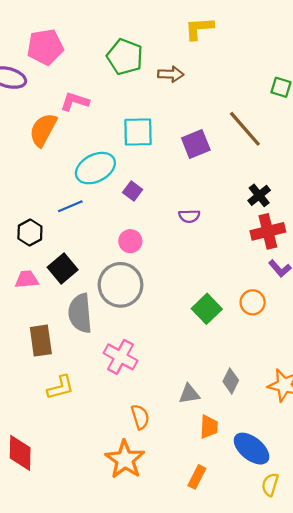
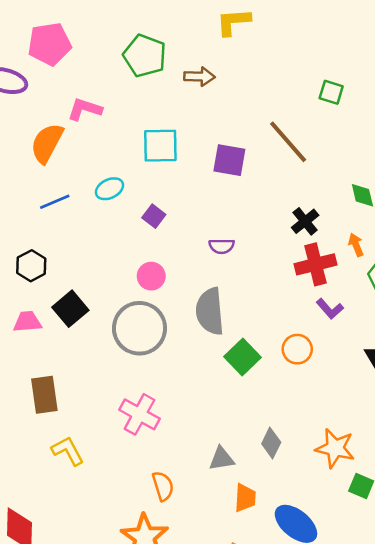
purple square: (196, 144) -> (229, 160), turned 32
cyan ellipse: (95, 168) -> (109, 189), size x0.6
blue line: (70, 206) -> (55, 202), moved
gray semicircle: (80, 313) -> (210, 311), moved
yellow L-shape: (60, 387) -> (68, 451), turned -104

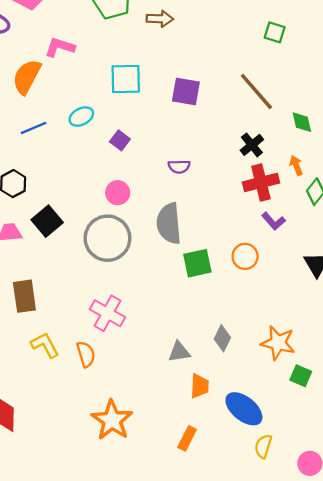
brown line: (288, 142) -> (256, 92), moved
green square: (242, 357) -> (197, 263), turned 32
orange semicircle: (163, 486) -> (86, 354), moved

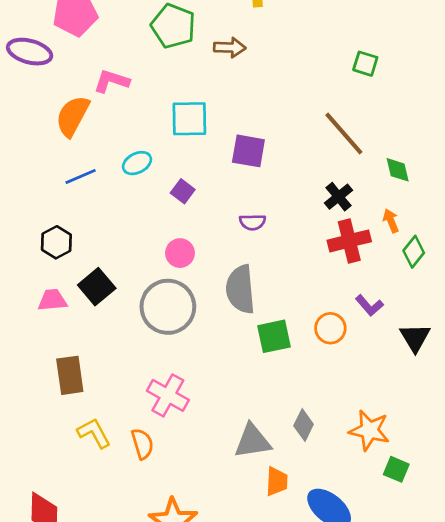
purple square: (186, 92) -> (248, 151), moved
purple L-shape: (273, 221) -> (369, 305), moved
gray triangle: (179, 352) -> (253, 441), size x1.4

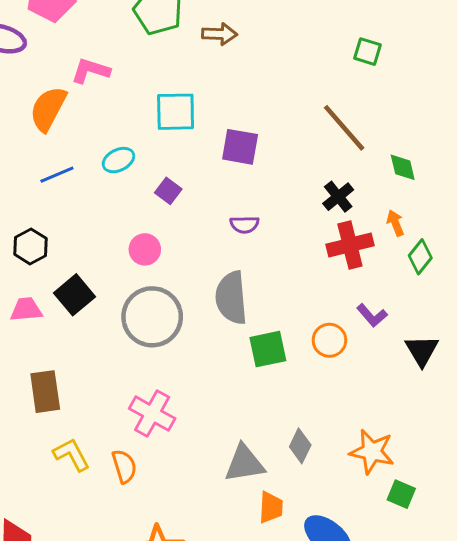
pink circle: (180, 253) -> (145, 249), moved

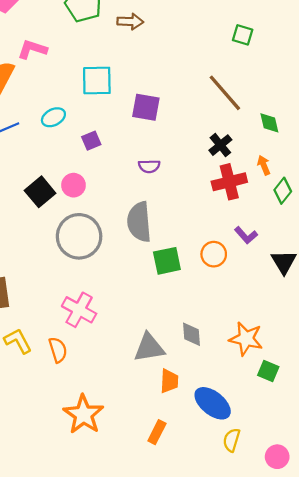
purple square: (168, 191) -> (91, 141), turned 30
black square: (74, 295) -> (40, 192), moved
gray diamond: (300, 446) -> (191, 334), turned -30

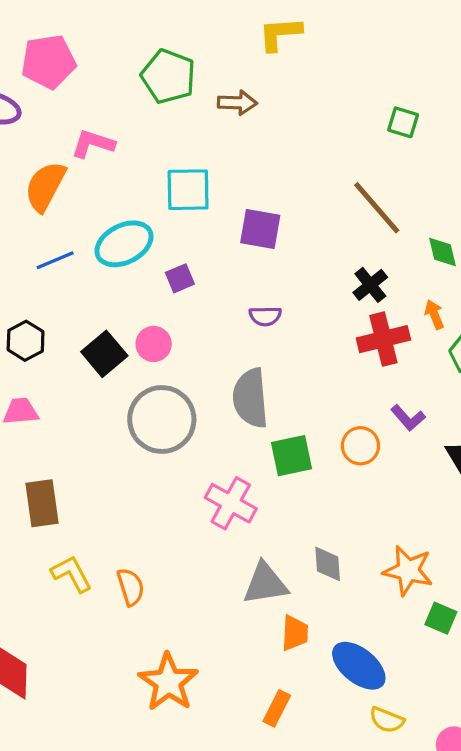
cyan ellipse: (53, 117) -> (124, 244), size x1.6
pink cross: (79, 310) -> (231, 503), moved
yellow semicircle: (232, 440) -> (387, 720), turned -85

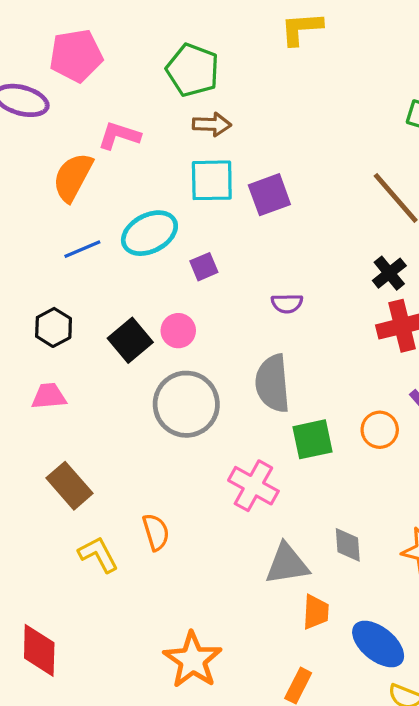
brown arrow: (237, 103) -> (212, 124), moved
purple square: (260, 229) -> (269, 195), moved, turned -30
brown rectangle: (42, 503) -> (70, 486), turned -33
orange semicircle: (131, 587) -> (156, 532), moved

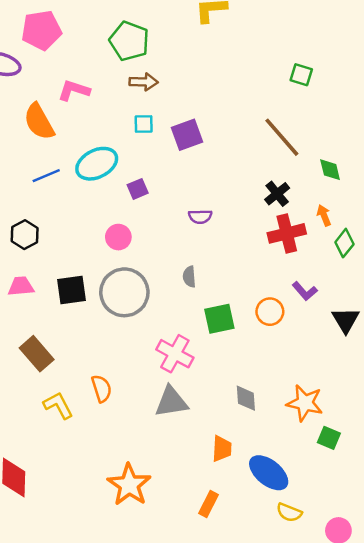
orange semicircle: (73, 177) -> (39, 122), turned -57
cyan square: (212, 180) -> (144, 124), size x0.6
black square: (130, 340) -> (71, 290), moved, turned 32
gray semicircle: (273, 383) -> (189, 277), size x0.5
gray triangle: (287, 564) -> (171, 402), moved

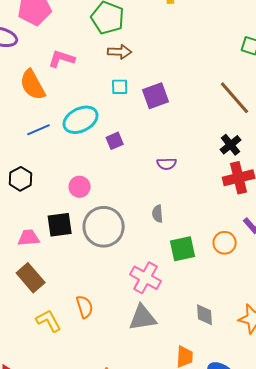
pink circle: (118, 237) -> (80, 187), moved
pink trapezoid: (21, 286) -> (29, 238), moved

